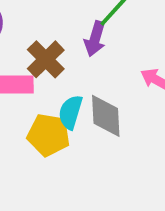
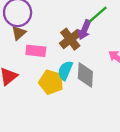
brown cross: (46, 59) -> (70, 39), moved

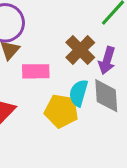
purple arrow: (84, 30) -> (107, 60), moved

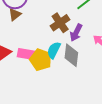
pink rectangle: (36, 71) -> (26, 54), moved

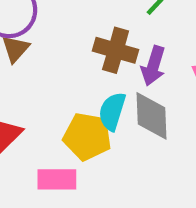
brown cross: (60, 23) -> (116, 50), turned -30
pink rectangle: (26, 54) -> (57, 179), moved

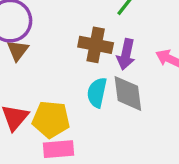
yellow pentagon: (87, 137) -> (51, 119), moved

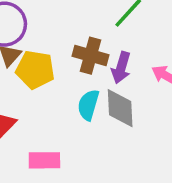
yellow pentagon: (51, 119) -> (35, 70), moved

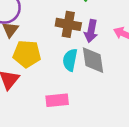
yellow pentagon: (35, 70) -> (27, 54), moved
pink rectangle: (44, 160) -> (57, 100), moved

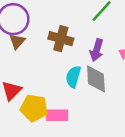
brown cross: (68, 24) -> (61, 39), moved
yellow pentagon: (27, 54) -> (34, 108), moved

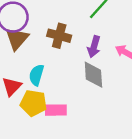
brown triangle: (17, 41) -> (17, 39), size x1.5
cyan semicircle: (73, 77) -> (36, 75), moved

